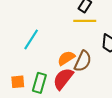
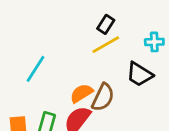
yellow line: (85, 21) -> (106, 45), turned -30

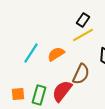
orange semicircle: (81, 93) -> (56, 54), moved

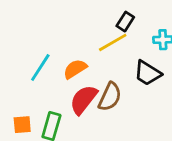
black rectangle: (83, 20) -> (125, 22), moved
red semicircle: (62, 91) -> (83, 100), moved

